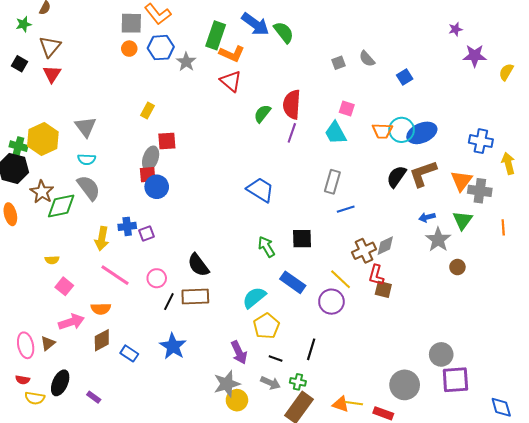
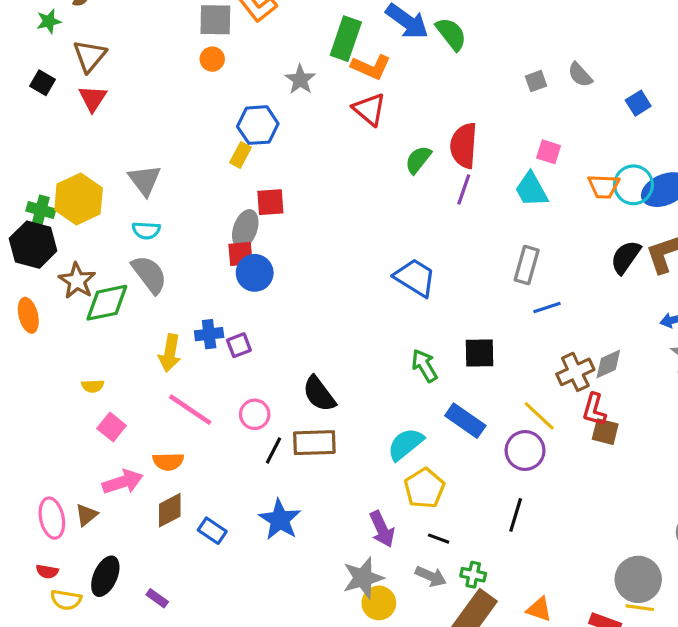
blue hexagon: (161, 48) -> (258, 125), moved
black line: (311, 349) -> (516, 515), moved
yellow line: (354, 403) -> (640, 608), moved

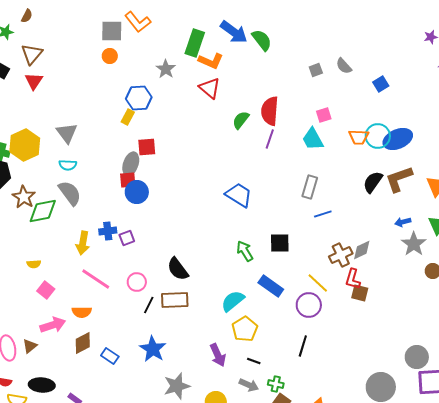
pink square: (549, 152) -> (324, 115), turned -35
black ellipse: (105, 576) -> (42, 385), turned 70
gray star: (363, 578) -> (177, 386), moved

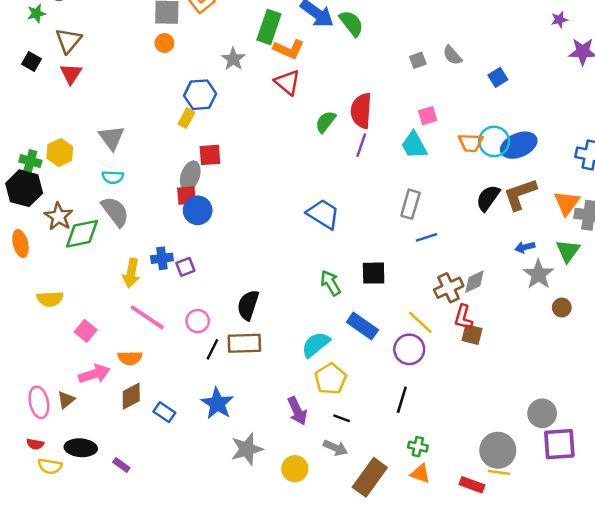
yellow hexagon: (25, 145) -> (60, 153), size x0.7
yellow semicircle: (34, 264) -> (50, 299), moved, size x1.5
black semicircle: (178, 269) -> (248, 305), turned 55
green cross: (276, 384) -> (418, 447), moved

